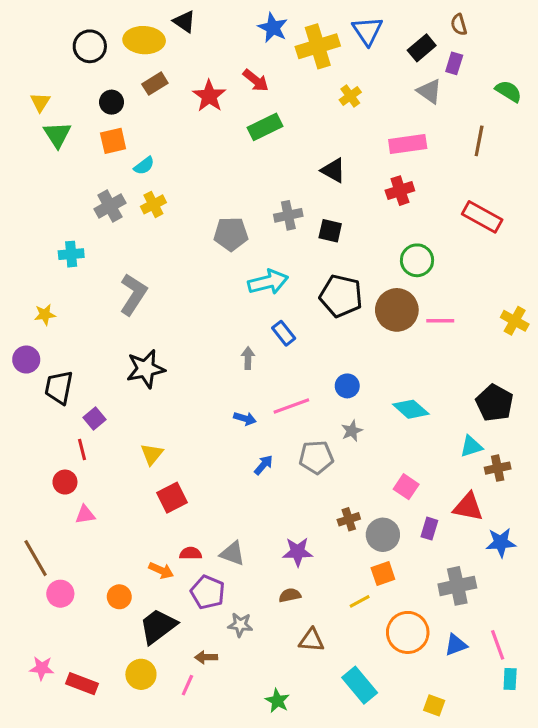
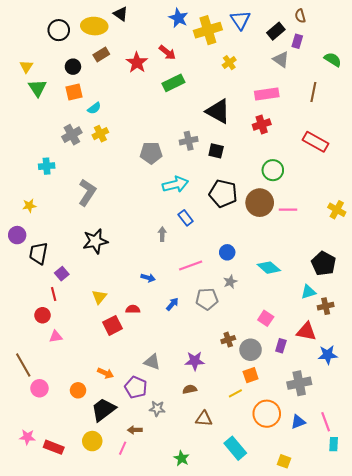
black triangle: (333, 170) -> (218, 111), size x1.5
blue arrow: (245, 418) -> (148, 278), moved
red semicircle: (191, 553) -> (133, 309), moved

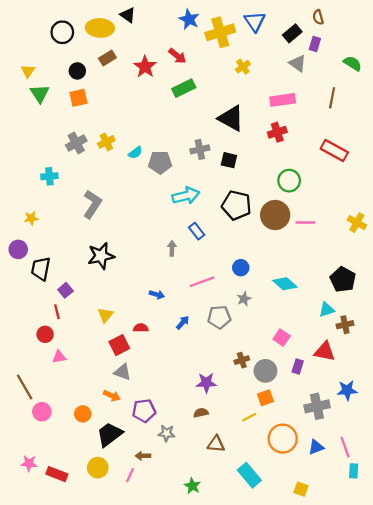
cyan semicircle: (94, 108) -> (135, 153), moved
blue star: (328, 355) -> (347, 390), moved
gray triangle: (152, 362) -> (122, 372), moved
purple pentagon: (136, 387) -> (144, 411), turned -30

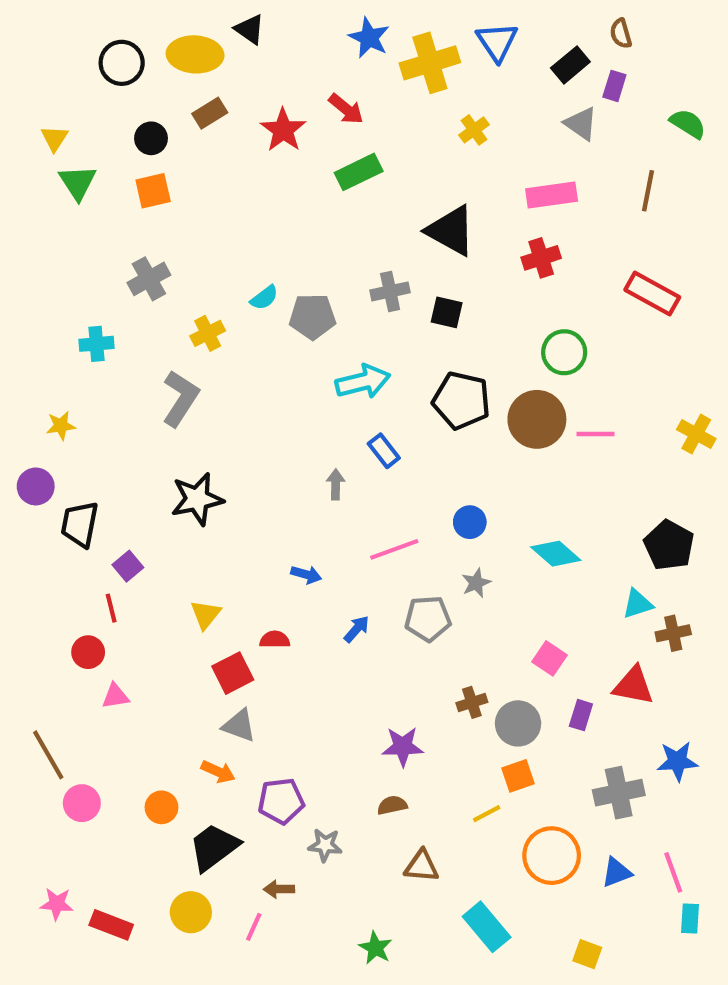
yellow cross: (106, 142) -> (208, 333), moved

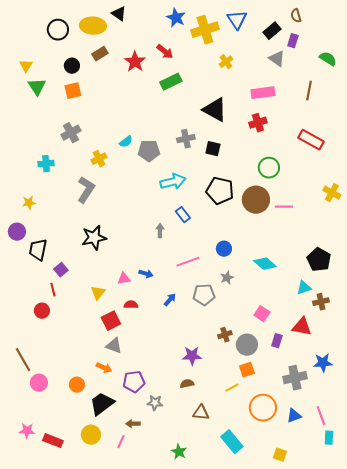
yellow cross: (696, 434) -> (332, 193), moved
pink triangle: (115, 696) -> (124, 279), moved

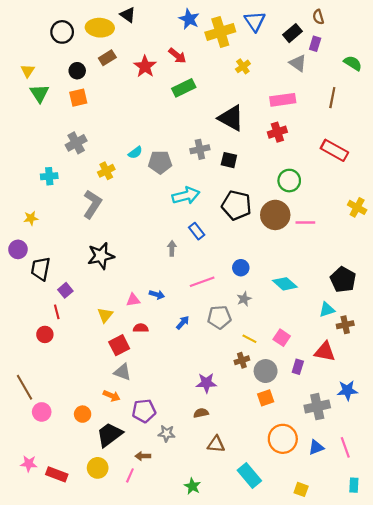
yellow line: (232, 388) -> (249, 339), moved, turned 56
cyan rectangle: (329, 438) -> (354, 485), moved

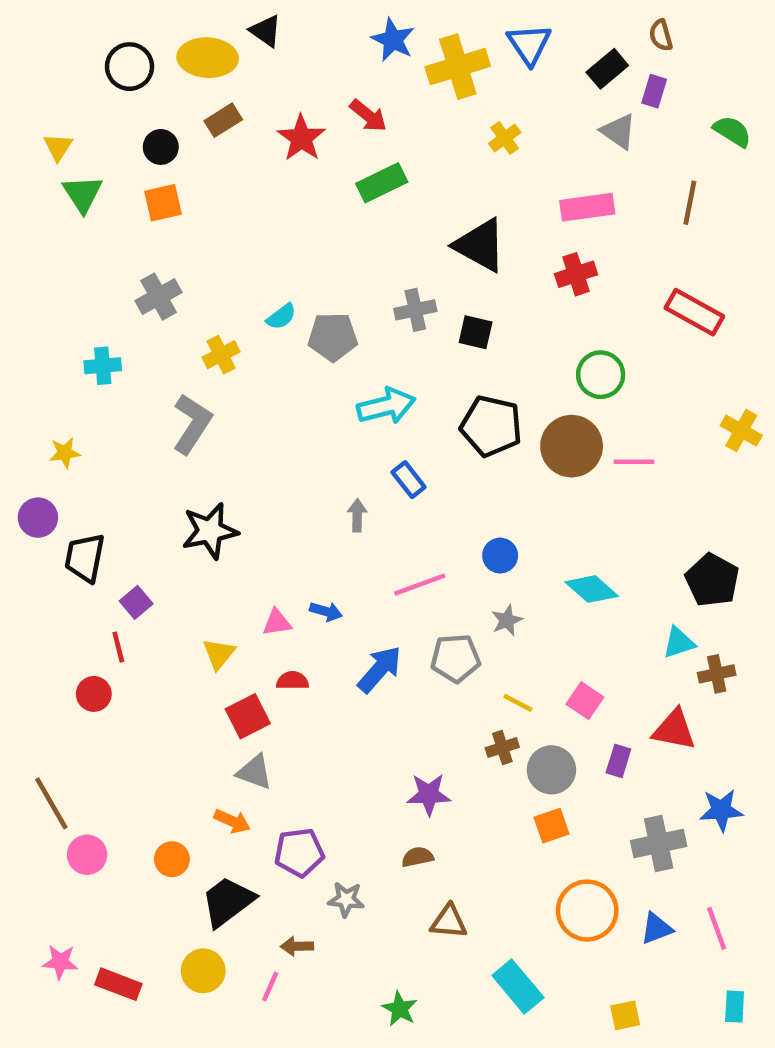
blue arrow: (183, 323) -> (380, 669), size x1.6
yellow square: (301, 489) -> (625, 1015), turned -32

